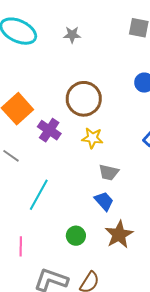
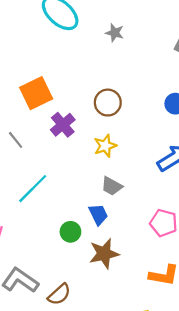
brown circle: (84, 99) -> (108, 103), size x0.7
yellow star: (92, 138) -> (105, 146), turned 30
green circle: (76, 236) -> (70, 232), moved

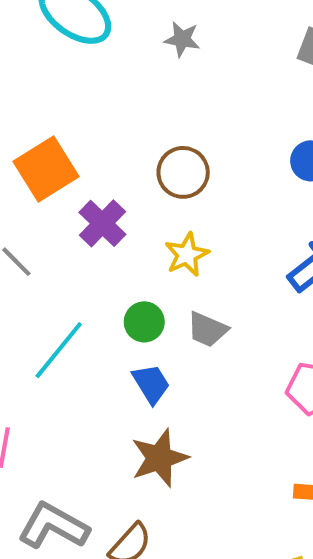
blue trapezoid: (98, 214) -> (151, 384), moved
green circle: (70, 232) -> (144, 322), moved
brown star: (104, 254) -> (159, 458), moved

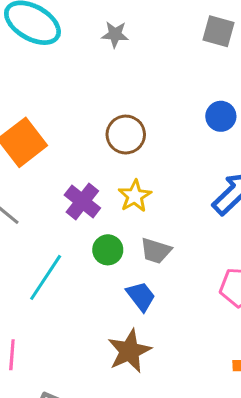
purple cross: (102, 223) -> (82, 201), moved
blue trapezoid: (151, 384) -> (141, 296), moved

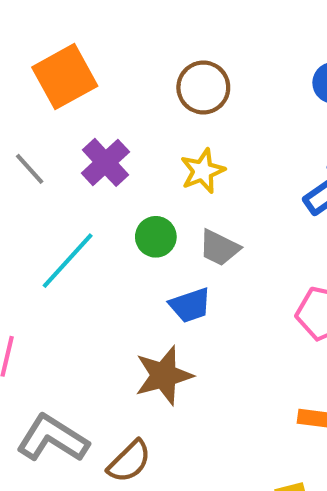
purple cross: (82, 201) -> (105, 162), moved
blue trapezoid: (141, 296) -> (190, 305), turned 100

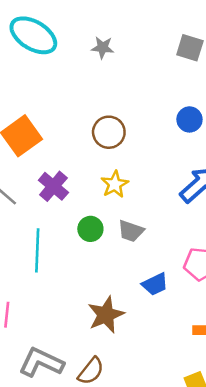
cyan line: (68, 261) -> (37, 250), turned -33
blue trapezoid: (190, 305) -> (155, 284), moved

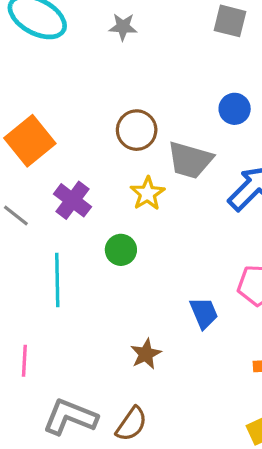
gray trapezoid: (131, 231) -> (190, 160), moved, size x1.4
blue trapezoid: (155, 284) -> (204, 313), turned -84
brown star: (106, 315) -> (146, 354), size x0.7

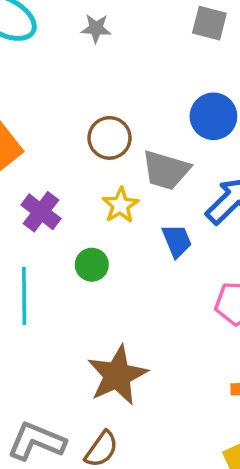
blue circle: (235, 109) -> (213, 116), size x1.4
blue trapezoid: (204, 313) -> (177, 241), moved
brown star: (146, 354) -> (117, 375), size x1.8

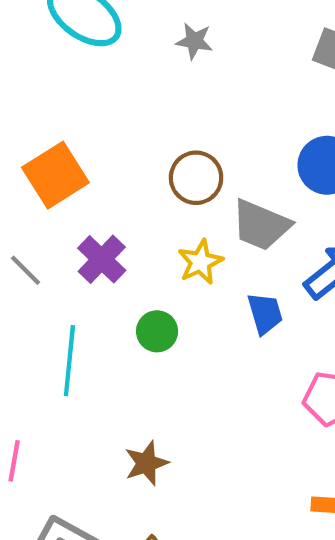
brown star: (117, 375) -> (146, 463), moved, size x0.6

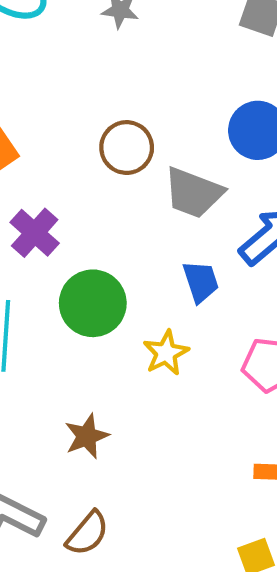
yellow star: (200, 262) -> (166, 353), moved
green circle: (157, 331) -> (93, 303), size x1.6

